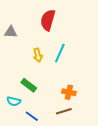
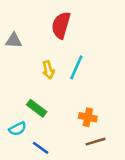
cyan semicircle: (14, 101) -> (18, 129), turned -40
brown line: (64, 111) -> (95, 142), moved

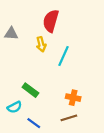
yellow arrow: (48, 70) -> (41, 44), moved
brown line: (95, 142) -> (69, 118), moved

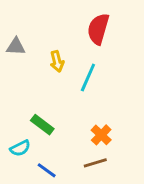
red semicircle: (51, 21) -> (98, 29), moved
orange cross: (73, 98) -> (101, 135), turned 32

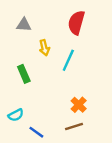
gray triangle: (16, 47) -> (24, 25), moved
green rectangle: (42, 125) -> (24, 74), moved, turned 30

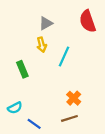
red semicircle: (76, 23) -> (88, 21), moved, turned -35
gray triangle: (24, 25) -> (46, 23), moved, turned -32

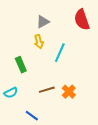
cyan semicircle: (15, 108) -> (11, 93), moved
brown line: (69, 118) -> (47, 90), moved

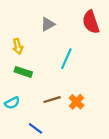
yellow arrow: (39, 42) -> (18, 46), moved
green rectangle: (21, 65) -> (23, 72), turned -49

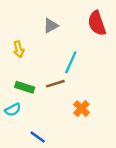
green rectangle: (23, 72) -> (25, 87), moved
brown line: (52, 100) -> (55, 84), moved

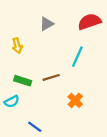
red semicircle: (97, 23) -> (89, 22), turned 90
cyan line: (71, 62) -> (77, 57), moved

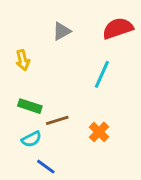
brown line: (51, 77) -> (57, 120), moved
cyan semicircle: (12, 101) -> (31, 139), moved

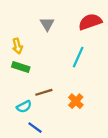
gray triangle: (62, 31) -> (47, 24), turned -32
green rectangle: (30, 106) -> (21, 67), moved

